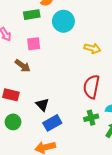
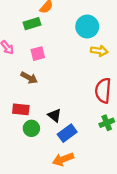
cyan circle: (63, 21) -> (87, 27), moved
green circle: (13, 122) -> (31, 128), moved

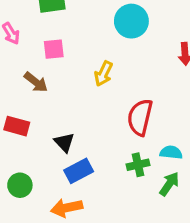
yellow arrow: (99, 51) -> (103, 74), moved, turned 98
green circle: (31, 128) -> (20, 185), moved

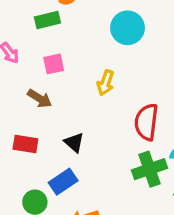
black triangle: (64, 142) -> (74, 142), moved
green cross: (138, 165) -> (149, 169), size x1.5
blue rectangle: (79, 171) -> (63, 182), moved

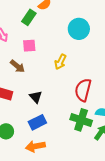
green rectangle: (47, 20) -> (29, 17), turned -49
green cross: (149, 169) -> (81, 120), turned 30
blue rectangle: (63, 182) -> (37, 122), moved

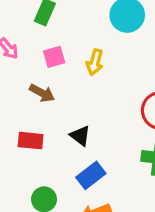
yellow arrow: (60, 62) -> (95, 62), moved

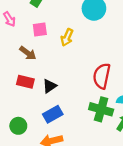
black triangle: (80, 136) -> (50, 86), turned 40
red rectangle: (31, 141) -> (25, 82), moved

